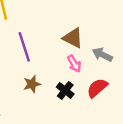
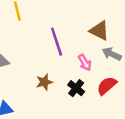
brown triangle: (73, 38) -> (99, 31), moved
purple line: (24, 47) -> (57, 42), moved

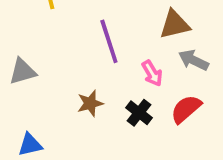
brown triangle: (99, 31) -> (175, 24), turned -40

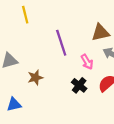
brown star: (90, 103) -> (35, 78), moved

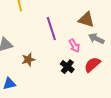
brown triangle: (100, 33) -> (86, 20), turned 30

